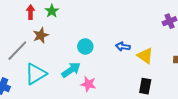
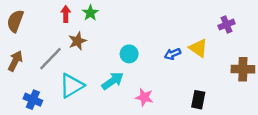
blue arrow: (123, 47) -> (172, 54), turned -32
yellow triangle: (145, 56) -> (198, 48), moved
pink star: (88, 84) -> (144, 97), moved

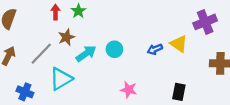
purple cross: (226, 25) -> (205, 22), size x1.5
cyan arrow: (113, 81) -> (86, 54), moved

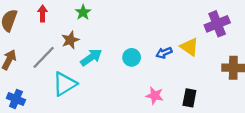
red arrow: (55, 12) -> (43, 13), moved
cyan circle: (114, 49) -> (132, 57), moved
pink star: (129, 90) -> (155, 96), moved
blue cross: (25, 92) -> (16, 99), moved

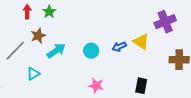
red arrow: (43, 13) -> (27, 12), moved
cyan triangle: (65, 84) -> (33, 74), size x0.6
pink star: (155, 96) -> (96, 86), moved

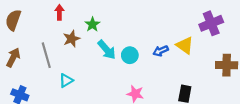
green star: (49, 12) -> (92, 24), moved
gray line: (15, 51) -> (46, 55), turned -60
cyan arrow: (56, 51) -> (107, 50), moved, turned 84

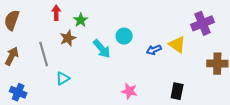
green star: (92, 24) -> (81, 20), moved
cyan circle: (130, 55) -> (124, 36), moved

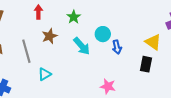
green star: (81, 20) -> (74, 17), moved
blue arrow: (154, 50) -> (117, 47), moved, turned -80
black rectangle: (177, 91) -> (146, 64), moved

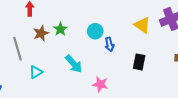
green star: (74, 17) -> (60, 29), moved
yellow triangle: (153, 42) -> (142, 25), moved
cyan arrow: (82, 46) -> (74, 64), moved

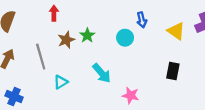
blue arrow: (109, 45) -> (142, 20), moved

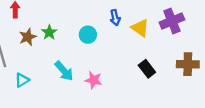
blue arrow: (142, 20) -> (115, 18), moved
black rectangle: (173, 71) -> (147, 69), moved, turned -49
pink star: (131, 95) -> (94, 80), moved

